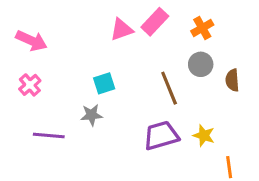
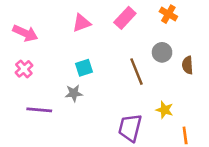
orange cross: (202, 28) -> (168, 14), moved, turned -30
pink triangle: (122, 30) -> (81, 23), moved
purple trapezoid: (161, 136) -> (130, 128), moved, turned -60

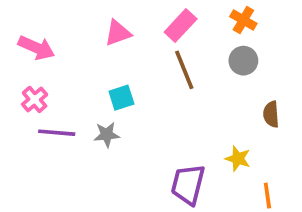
gray circle: (162, 52) -> (243, 61), moved
brown semicircle: (188, 65) -> (271, 114), moved
brown line: (136, 72) -> (184, 70), moved
purple line: (39, 110) -> (57, 133), moved

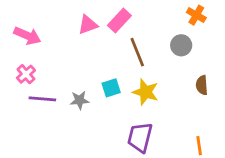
orange cross: (243, 20) -> (196, 15), moved
pink rectangle: (181, 26) -> (119, 21), moved
cyan square: (121, 98) -> (111, 88), moved
yellow star: (238, 159) -> (145, 92), moved, size x1.4

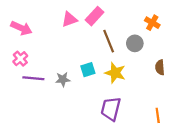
orange cross: (196, 15) -> (152, 23), moved
gray circle: (181, 45) -> (135, 43), moved

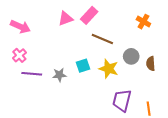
brown line: (109, 41) -> (102, 39), turned -45
gray circle: (135, 43) -> (131, 56), moved
purple trapezoid: (111, 109) -> (122, 100), moved

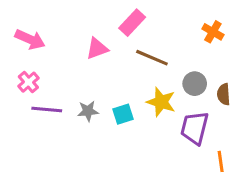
pink triangle: (66, 18) -> (97, 49), moved
cyan square: (83, 66) -> (123, 114), moved
purple trapezoid: (122, 100) -> (195, 128), moved

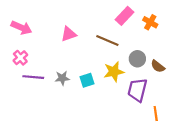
pink rectangle: (132, 23) -> (125, 16), moved
brown semicircle: (224, 94) -> (158, 66), turned -48
yellow star: (161, 102) -> (114, 72), turned -30

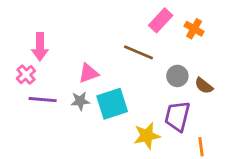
pink arrow: (21, 28) -> (40, 47), moved, turned 66
pink triangle: (69, 34) -> (88, 73), moved
yellow star: (114, 72) -> (147, 136), moved
cyan square: (87, 80) -> (112, 104), size x1.6

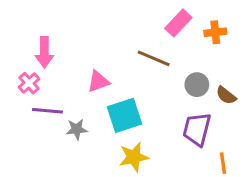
orange cross: (194, 29) -> (215, 32), turned -36
gray star: (80, 101) -> (77, 129), moved
yellow star: (147, 136) -> (134, 157), moved

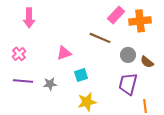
orange cross: (215, 32) -> (140, 21), size x1.5
pink arrow: (44, 52) -> (29, 18), moved
purple line: (47, 111) -> (23, 81), moved
cyan square: (124, 115) -> (81, 75), size x0.6

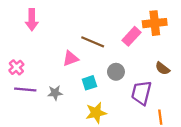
pink rectangle: (116, 15) -> (131, 36), moved
brown line: (100, 38) -> (93, 42), moved
pink cross: (19, 54) -> (16, 67), moved
gray circle: (128, 55) -> (116, 72), moved

